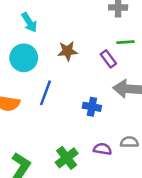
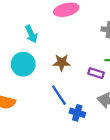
purple rectangle: (108, 59) -> (96, 73), turned -42
blue line: (46, 93) -> (59, 95), moved, turned -60

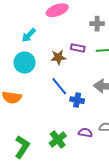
cyan arrow: (31, 34) -> (29, 35), turned 77
purple rectangle: (96, 73) -> (78, 48), moved

